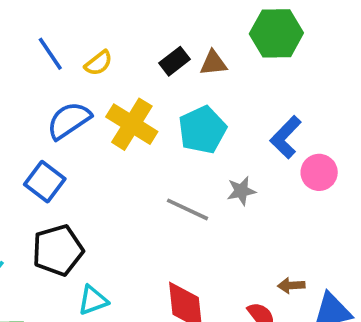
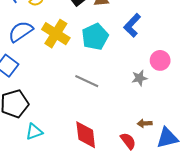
blue L-shape: (286, 137) -> (132, 25), moved
gray star: (241, 191) -> (139, 78), moved

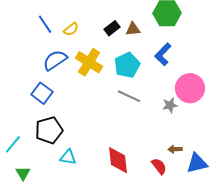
pink circle: (160, 60) -> (190, 88), size x1.5
gray line: (87, 81) -> (129, 96), moved
cyan triangle: (34, 132) -> (68, 157), turned 30

